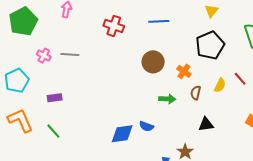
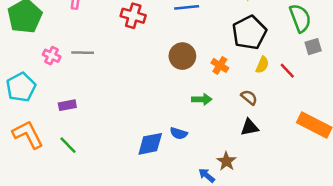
yellow semicircle: (220, 85) -> (262, 65), moved
brown semicircle: (196, 93) -> (249, 97), moved, turned 120

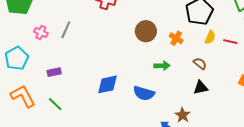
gray line: (83, 53) -> (66, 30), turned -66
red line: (287, 71) -> (230, 42), turned -32
blue semicircle: (179, 133) -> (144, 93), size x1.5
blue diamond: (150, 144) -> (108, 84), moved

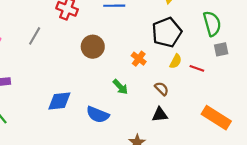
gray line: (66, 30) -> (35, 36), moved
brown circle: (146, 31) -> (93, 47), moved
green arrow: (162, 66) -> (120, 87), turned 42

